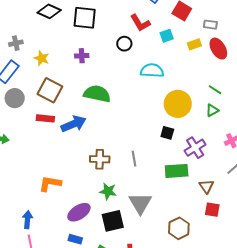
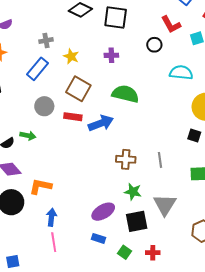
gray circle: (15, 98) -> (44, 106), moved
orange L-shape: (50, 184) -> (40, 186), moved

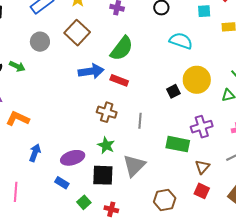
green semicircle: (125, 94) -> (122, 48), turned 100
red rectangle: (73, 117) -> (119, 80), moved
black square: (194, 135) -> (173, 91), moved, turned 32
blue arrow: (51, 217) -> (35, 153), moved
pink line: (54, 242) -> (16, 192), moved

